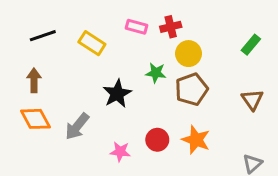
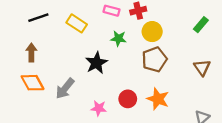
green star: (156, 73) -> (118, 39), moved

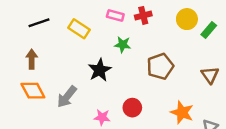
yellow circle: (152, 32) -> (187, 19), moved
orange star: (158, 99) -> (182, 112), moved

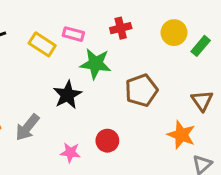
pink rectangle: (115, 15) -> (73, 34), moved
green star: (123, 45) -> (96, 64), size x1.5
orange star: (182, 112) -> (181, 135), moved

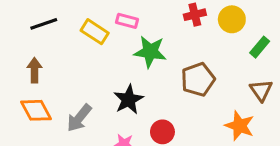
red cross: (121, 28) -> (195, 15), moved
green rectangle: (201, 46) -> (260, 47), moved
black star: (67, 95) -> (129, 99), moved

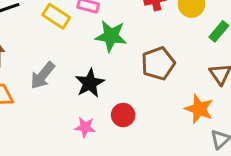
gray arrow: (79, 118) -> (43, 76), moved

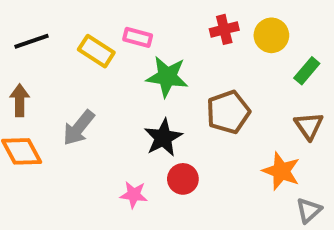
black star: (90, 83) -> (163, 138), moved

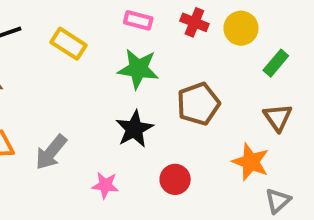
red cross: (224, 29) -> (194, 22), turned 36
pink rectangle: (138, 37) -> (138, 20), moved
gray arrow: (79, 128) -> (51, 152), moved
red circle: (183, 179) -> (175, 179), moved

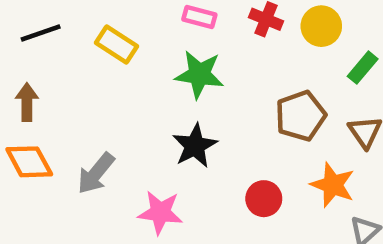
brown pentagon: (198, 104) -> (301, 116), moved
red circle: (175, 179) -> (264, 199), moved
pink star: (105, 185) -> (160, 212), size x1.4

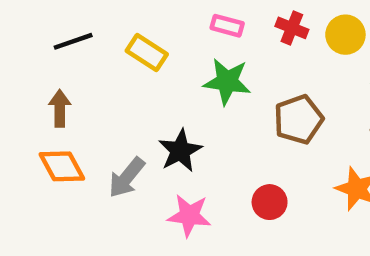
brown pentagon: (301, 116) -> (299, 119), moved
black star: (195, 146) -> (180, 151), moved
red circle: (264, 199) -> (270, 202), moved

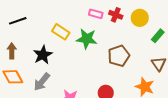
pink rectangle: (227, 26) -> (96, 14), moved
yellow rectangle: (147, 52) -> (61, 32), moved
black star: (180, 151) -> (43, 55), moved

